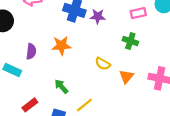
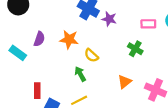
yellow semicircle: (103, 64) -> (91, 55), moved
green arrow: (61, 86) -> (80, 74), moved
red rectangle: (30, 105) -> (37, 91), moved, turned -64

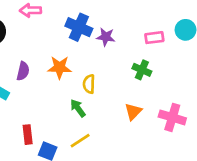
yellow semicircle: (91, 55) -> (89, 84), turned 56

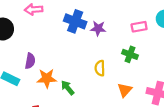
orange star: (59, 67) -> (47, 78), moved
yellow semicircle: (89, 84) -> (100, 68), moved
green arrow: (78, 108) -> (68, 88), moved

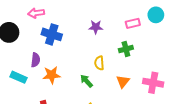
blue cross: (75, 21) -> (52, 34), moved
green cross: (130, 54) -> (126, 49), turned -32
green arrow: (68, 88) -> (86, 81), moved

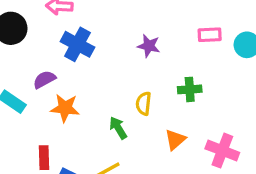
pink rectangle: (133, 23) -> (210, 35), moved
purple semicircle: (36, 60) -> (44, 80), turned -136

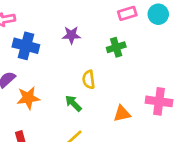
purple star: (149, 46) -> (71, 35), moved
green cross: (190, 89) -> (116, 47), moved
orange triangle: (175, 140) -> (122, 114), moved, turned 42

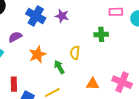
purple star: (71, 35) -> (62, 16), moved
orange star: (28, 98) -> (37, 54), moved, turned -30

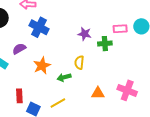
pink rectangle: (116, 12) -> (120, 29), moved
purple star: (62, 16) -> (85, 34), moved
green arrow: (59, 67) -> (64, 77), turned -72

